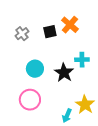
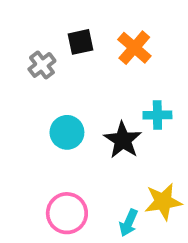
black square: (50, 32) -> (80, 42), moved
pink circle: (30, 100) -> (67, 213), moved
yellow star: (85, 105) -> (163, 202), turned 30

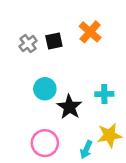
black square: (80, 42) -> (54, 41), moved
cyan cross: (157, 115) -> (104, 94), moved
black star: (123, 140) -> (69, 107), moved

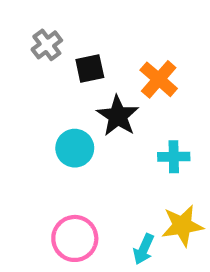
orange cross: (90, 32) -> (159, 79), moved
gray cross: (28, 44) -> (47, 45), moved
black star: (69, 107) -> (118, 116), moved

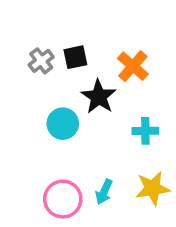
gray cross: (47, 45) -> (41, 61), moved
cyan arrow: (144, 249) -> (104, 192), moved

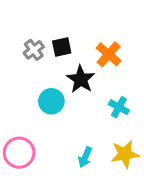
cyan cross: (145, 131) -> (119, 107), turned 30
pink circle: (63, 199) -> (19, 153), moved

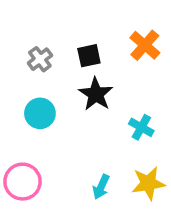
black square: (62, 47) -> (89, 56), moved
orange cross: (109, 54) -> (145, 45), moved
cyan circle: (51, 101) -> (40, 113), moved

